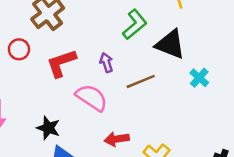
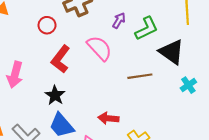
red L-shape: (61, 63) -> (61, 59), moved, turned -48
purple arrow: (106, 63) -> (119, 21), moved, turned 35
pink semicircle: (92, 98) -> (99, 48), moved

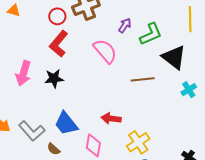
red circle: (47, 25) -> (57, 16), moved
red L-shape: (61, 59) -> (59, 44), moved
black star: (55, 95) -> (54, 78), moved, turned 30

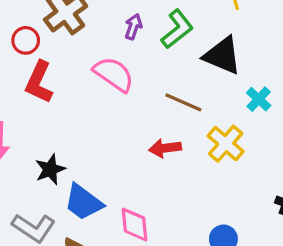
black star: (54, 78) -> (50, 169), moved
brown line: (143, 79) -> (183, 102), turned 45
red arrow: (111, 118) -> (165, 148), moved
yellow cross: (138, 142) -> (226, 144), moved

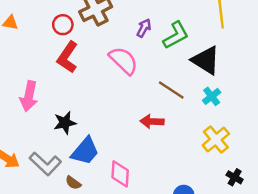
cyan cross: (259, 99) -> (212, 96), moved
yellow cross: (226, 144) -> (216, 140), moved
blue trapezoid: (83, 202) -> (85, 151), turned -96

